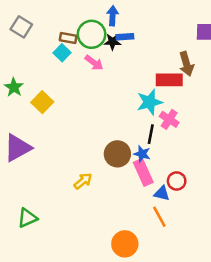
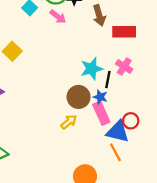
brown arrow: (186, 64) -> (99, 15), moved
cyan star: (149, 102) -> (92, 69), moved
yellow arrow: (83, 181) -> (69, 122), moved
blue triangle: (162, 193) -> (118, 132), size x1.6

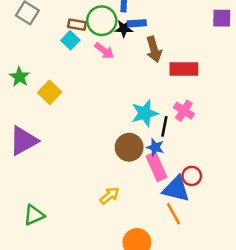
yellow arrow: (69, 122) -> (110, 195), moved

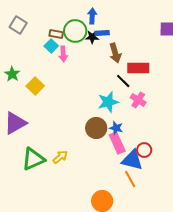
pink arrow: (104, 51) -> (63, 54), moved, turned 49
black line: (164, 126) -> (123, 81), moved, turned -56
yellow arrow: (110, 195) -> (60, 157), moved
green triangle: (34, 215) -> (33, 159), moved, size x1.4

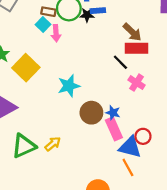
brown arrow: (115, 53) -> (132, 32), moved, turned -30
yellow square: (35, 86) -> (26, 68), size x1.4
cyan star: (108, 102) -> (69, 86), moved

